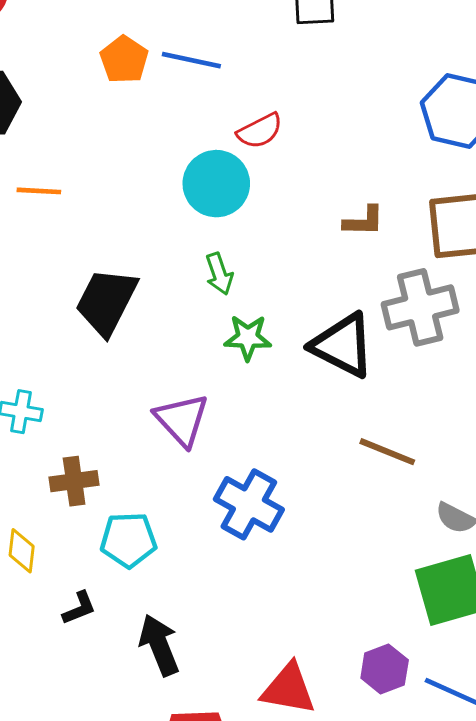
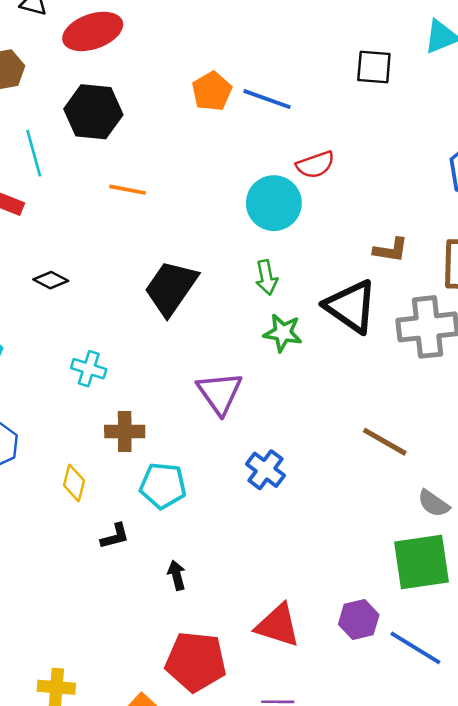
black triangle: (343, 345) -> (351, 306), moved
blue cross: (249, 504) -> (265, 470), size x0.7
black arrow: (159, 645) -> (177, 575), size x0.6

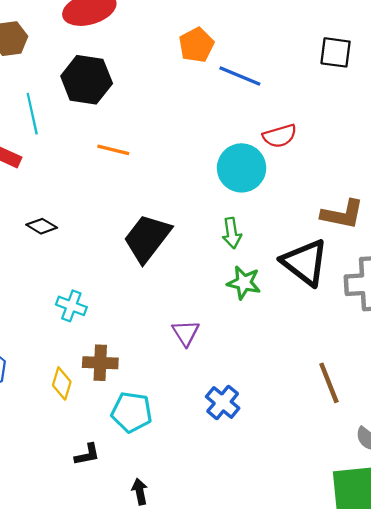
orange pentagon: (212, 91) -> (196, 45), moved
brown L-shape: (391, 250) -> (342, 214), size x1.4
purple triangle: (220, 393) -> (186, 333), size x0.7
brown line: (385, 442) -> (329, 383), turned 36
yellow diamond: (74, 483) -> (62, 383), moved

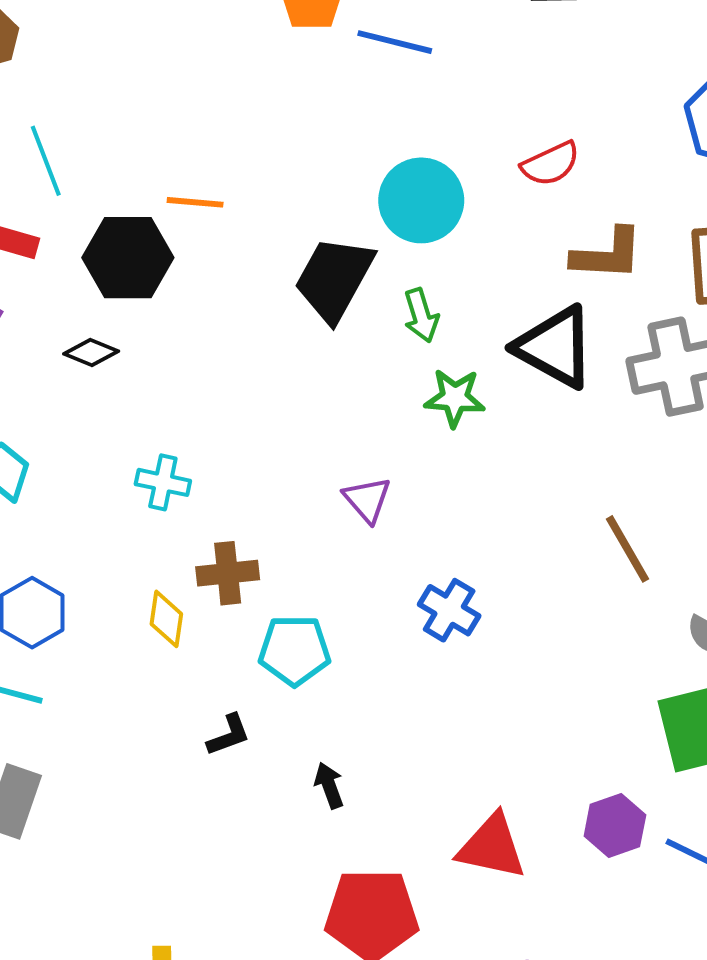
black hexagon: (87, 80) -> (128, 258), moved
red semicircle: (280, 136) -> (550, 164), moved
black trapezoid: (147, 238) -> (334, 279), moved

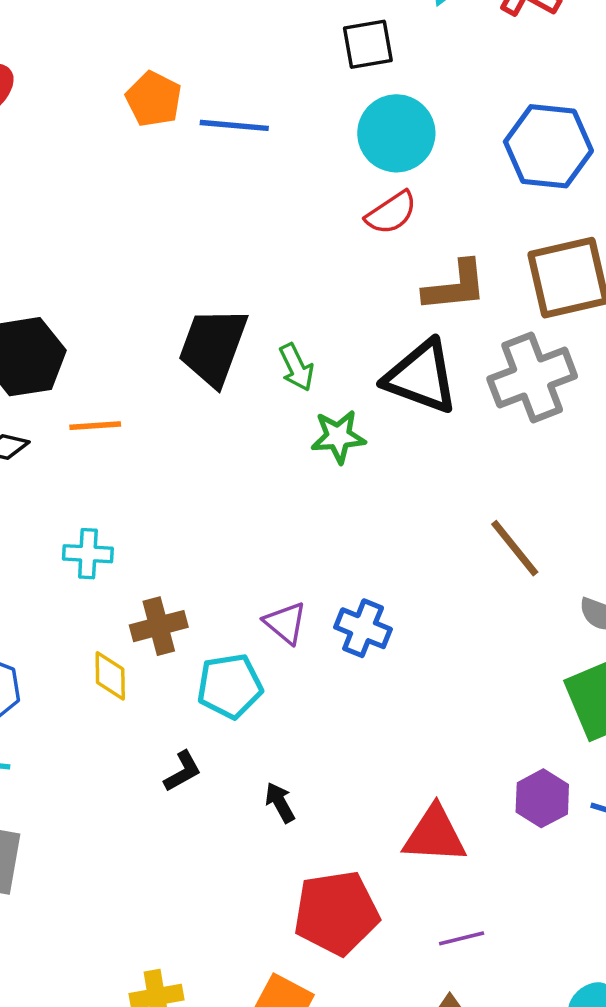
cyan circle: (421, 200) -> (396, 133), moved
orange line: (195, 202) -> (95, 426), moved
purple triangle: (367, 500) -> (285, 623), moved

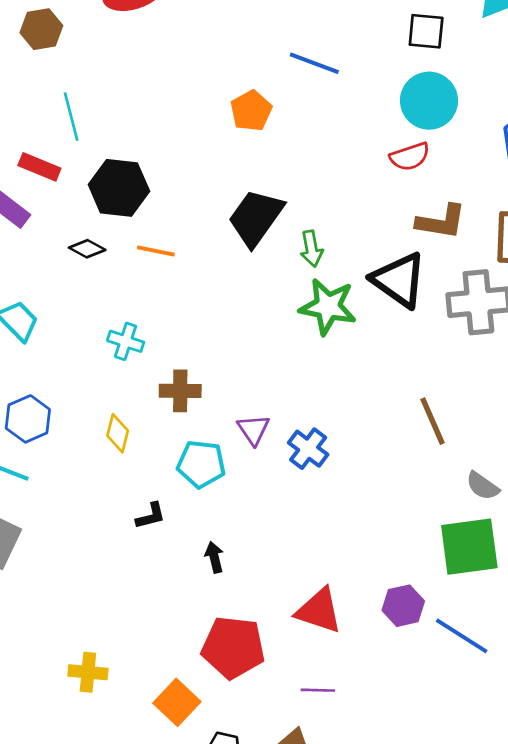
orange pentagon: (154, 99) -> (251, 111), moved
green star: (338, 437) -> (328, 307), size x1.4
brown cross: (159, 626) -> (180, 391), moved

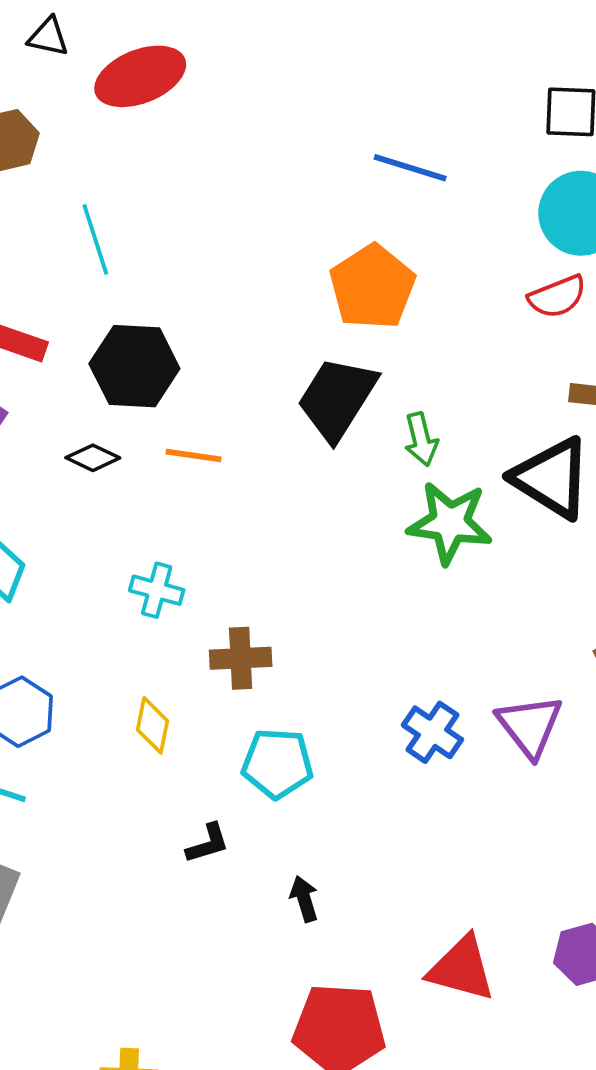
orange pentagon: (251, 111) -> (372, 287), moved, size x1.4
cyan line: (71, 117) -> (95, 239), moved
purple triangle: (253, 430) -> (530, 726), moved, size x1.4

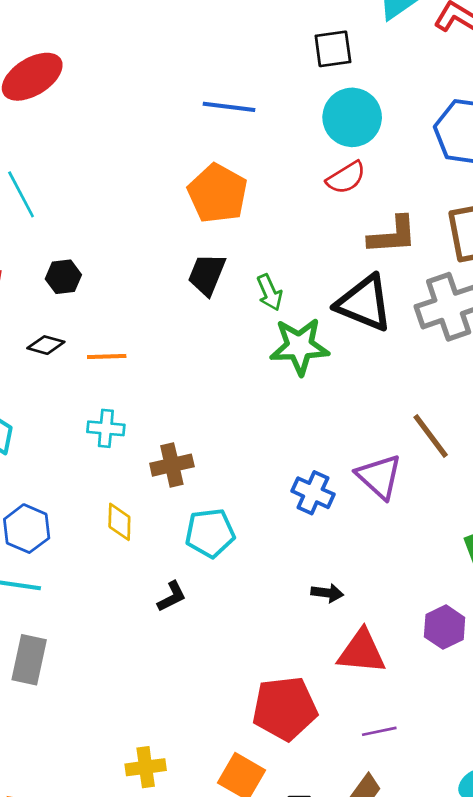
black hexagon: (134, 366) -> (63, 277), size x0.6
black trapezoid: (337, 398) -> (207, 274), size x0.7
orange line: (194, 456) -> (107, 356), moved
black arrow: (304, 899) -> (327, 593), moved, turned 124

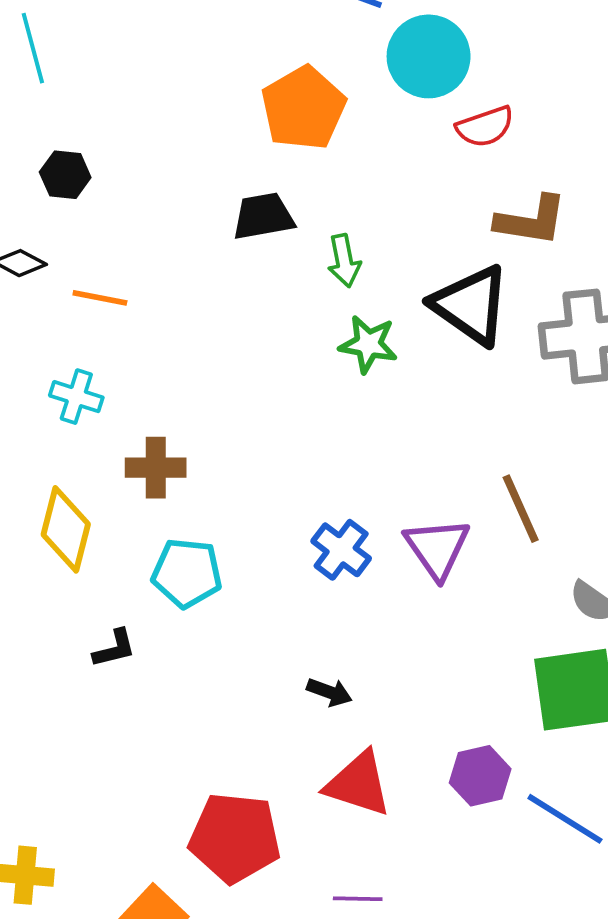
cyan circle: (352, 117) -> (429, 56), moved
black trapezoid: (207, 274) -> (263, 216), turned 45
green star: (299, 346) -> (368, 344), size x0.7
yellow diamond: (119, 522) -> (66, 529), size x1.5

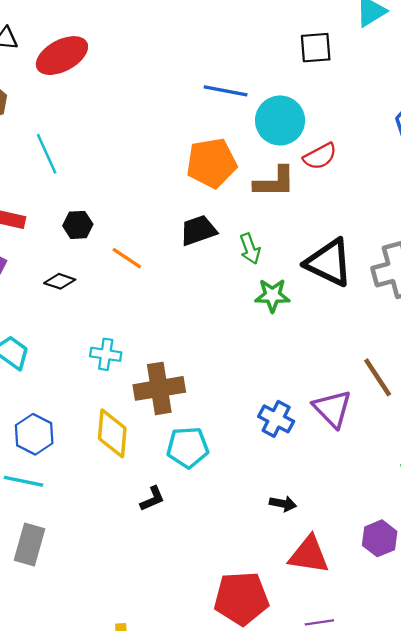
orange pentagon: (303, 108) -> (211, 163), turned 30
brown L-shape: (531, 220) -> (275, 182), moved
orange line: (100, 298) -> (127, 258), moved, turned 32
brown cross: (156, 468) -> (159, 388), size x1.4

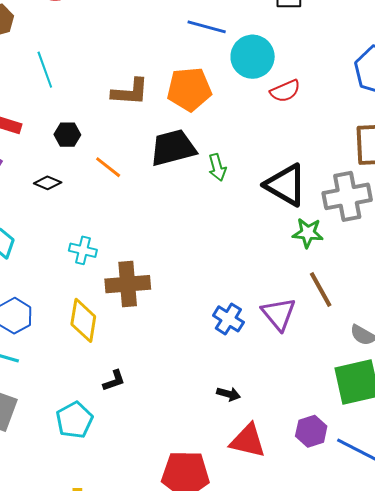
brown L-shape: (275, 182) -> (130, 92), moved
black trapezoid: (198, 230) -> (173, 148), size x1.4
green star: (272, 295) -> (308, 233), moved
cyan pentagon: (188, 447) -> (74, 420), moved, turned -30

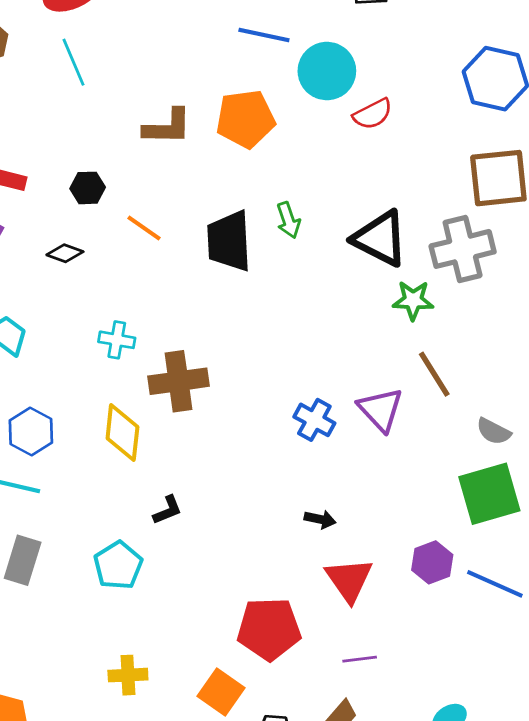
cyan line: (45, 70) -> (73, 62), moved
black trapezoid: (173, 148) -> (229, 241), moved, turned -75
red triangle: (248, 441) -> (349, 580), turned 45

